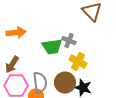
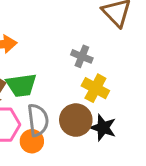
green trapezoid: (52, 47) -> (21, 85), moved

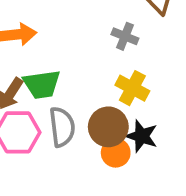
gray cross: (82, 56) -> (125, 36), moved
orange circle: (32, 141) -> (116, 153), moved

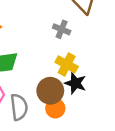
gray semicircle: (62, 127) -> (19, 107), moved
black star: (142, 136) -> (75, 83), moved

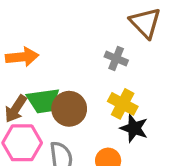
brown circle: (50, 91) -> (69, 109), moved

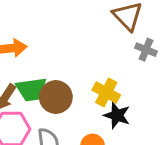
gray cross: (116, 58) -> (146, 50), moved

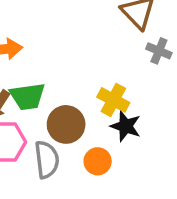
brown circle: (56, 97) -> (66, 124), moved

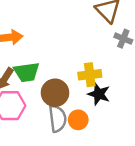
yellow cross: (113, 100) -> (90, 75), turned -35
gray semicircle: (47, 160) -> (58, 119), moved

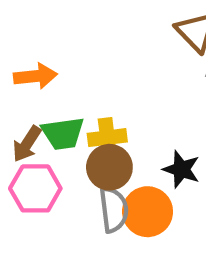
yellow cross: (90, 75) -> (107, 138), moved
orange circle: (78, 120) -> (148, 212), size x1.5

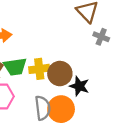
brown circle: (109, 167) -> (60, 74), moved

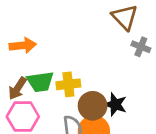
brown circle: (60, 74) -> (93, 106), moved

